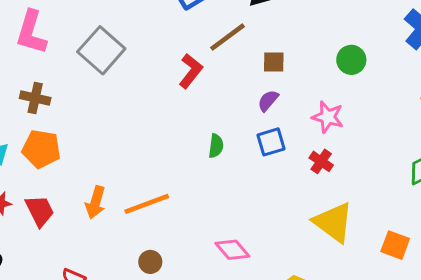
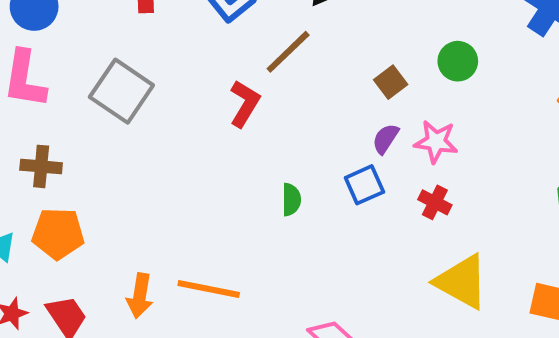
brown square: (274, 62) -> (391, 82), moved, turned -30
purple semicircle: (268, 101) -> (386, 139), moved
orange line: (147, 204) -> (209, 289), turned 39

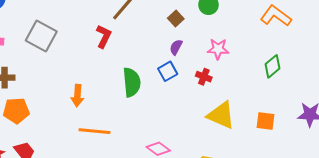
pink star: (436, 142) -> (218, 49), moved
green semicircle: (291, 200) -> (132, 82), size x1.8
orange arrow: (140, 296) -> (77, 96), moved

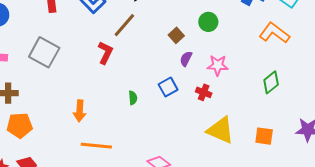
purple semicircle: (176, 47) -> (186, 59), moved
green semicircle: (132, 82) -> (133, 98), size x0.5

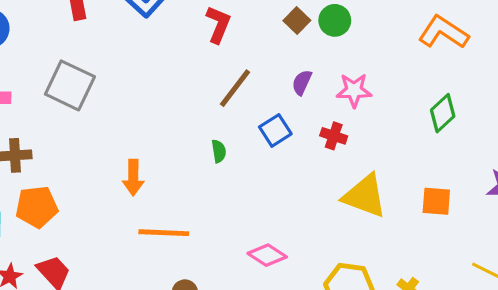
brown line: (124, 25) -> (235, 88), moved
brown square: (176, 35) -> (297, 21), moved
red L-shape: (105, 53) -> (218, 24), moved

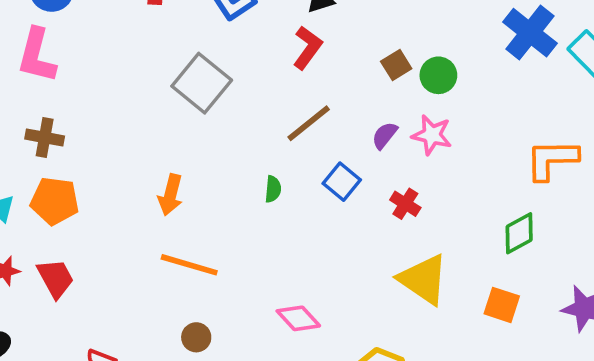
orange L-shape: (443, 32) -> (552, 160), moved, turned -48
gray square: (70, 85) -> (202, 83), moved
pink star: (354, 90) -> (432, 135), moved
green diamond: (443, 113) -> (519, 233), moved
blue square: (275, 130) -> (342, 182), turned -32

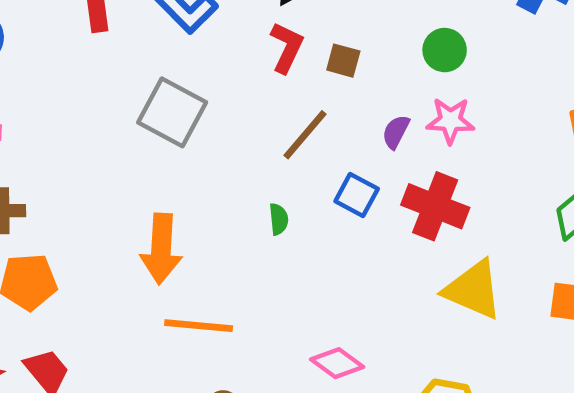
brown square: (396, 65) -> (343, 61), moved, turned -32
orange arrow: (170, 195) -> (161, 249), size x1.4
red cross: (405, 204) -> (435, 206), size x1.8

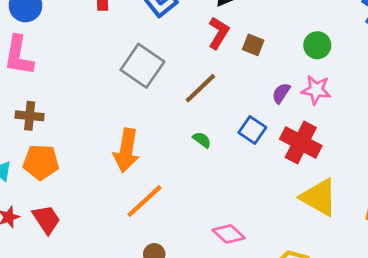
brown line: (305, 135) -> (200, 88), moved
green semicircle: (279, 219) -> (202, 140), turned -54
orange line: (199, 326) -> (144, 201), turned -54

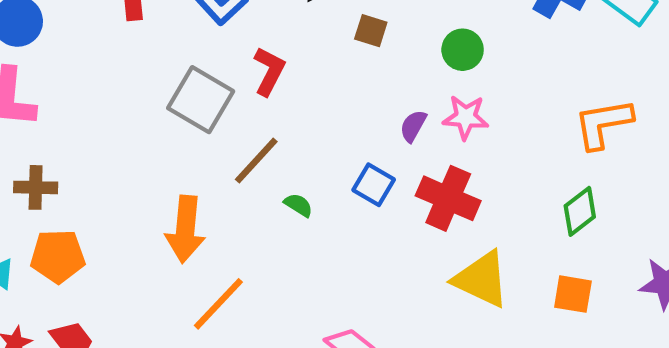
red L-shape: (219, 33) -> (269, 71), moved
brown square: (253, 45) -> (371, 31), moved
brown line: (200, 88) -> (256, 161), moved

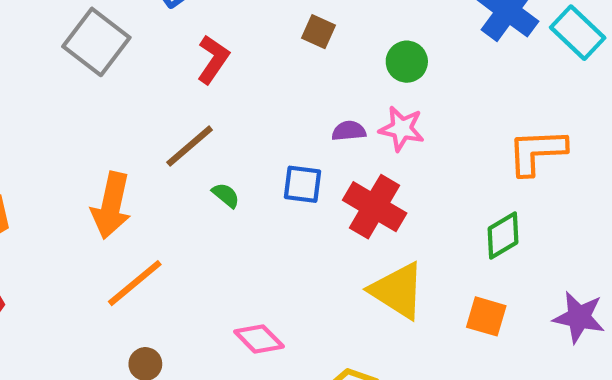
gray square: (201, 100) -> (96, 42), moved
purple semicircle: (413, 126) -> (349, 131), turned 48
blue square: (374, 185) -> (302, 184), turned -30

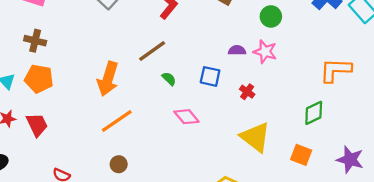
red cross: (375, 207) -> (247, 92), size x0.5
pink diamond: (259, 339) -> (186, 117), moved

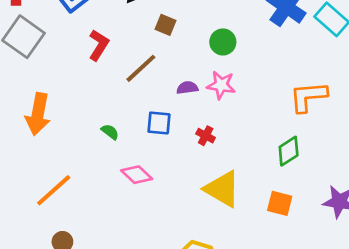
brown line: (152, 51) -> (141, 68), moved
orange arrow: (108, 79) -> (38, 114), moved

